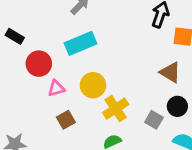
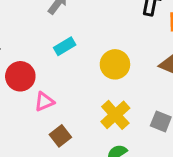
cyan rectangle: (81, 43) -> (65, 46), size x0.6
yellow circle: (93, 85) -> (115, 64), moved

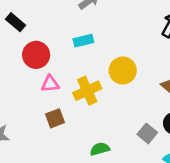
yellow cross: (115, 115) -> (87, 91), moved

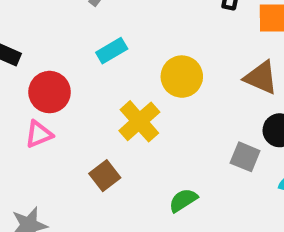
pink triangle: (50, 84) -> (39, 134), moved

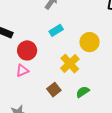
green semicircle: (183, 200) -> (83, 92), moved

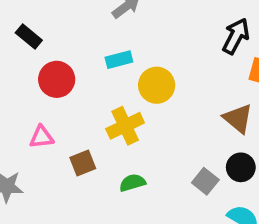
yellow circle: (90, 42) -> (157, 85), moved
pink triangle: (22, 71) -> (41, 137), moved

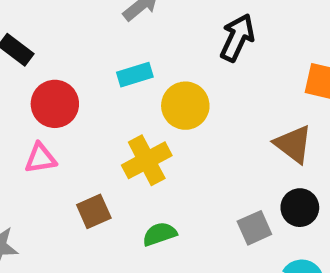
black arrow: (236, 36) -> (237, 38), moved
pink triangle: (41, 137) -> (40, 158), moved
gray square: (205, 181) -> (254, 228), turned 30

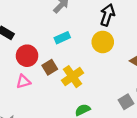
yellow circle: (185, 106) -> (103, 42), moved
brown square: (94, 211) -> (50, 67), moved

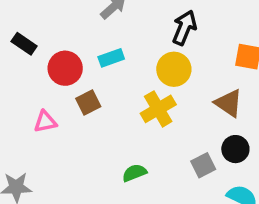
red circle: (27, 56) -> (65, 68), moved
yellow cross: (73, 77) -> (158, 109), moved

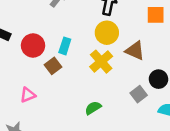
cyan rectangle: (111, 58) -> (65, 46), moved, turned -42
brown triangle: (229, 103) -> (135, 51), moved
pink triangle: (45, 122) -> (28, 95), moved

